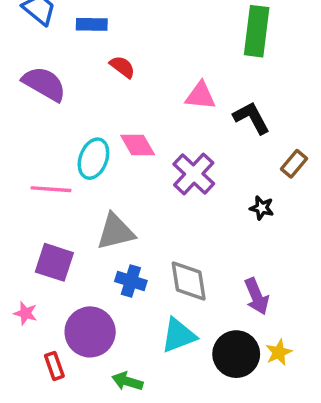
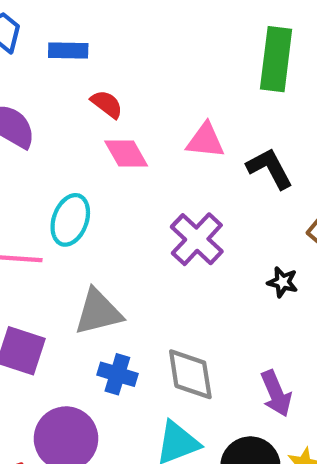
pink diamond: (138, 145) -> (126, 153), moved

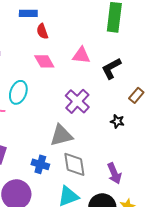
blue rectangle: (68, 51) -> (28, 13), moved
red semicircle: (107, 104) -> (42, 31), moved, turned -147
black L-shape: (270, 168) -> (111, 68), turned -90
gray triangle: (98, 312) -> (61, 135), moved

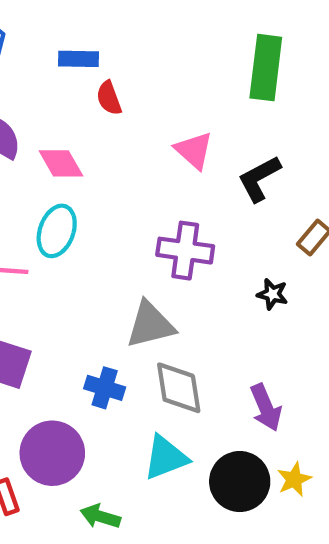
pink triangle: (81, 55) -> (194, 150), turned 36
pink diamond: (44, 61) -> (61, 163), moved
purple cross: (77, 101) -> (185, 251), turned -35

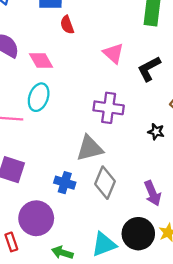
gray diamond: (179, 388) -> (105, 183), turned 32
cyan triangle: (166, 458) -> (104, 244), moved

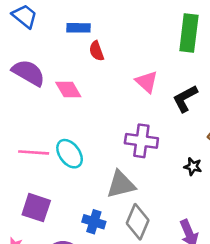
cyan ellipse: (39, 97) -> (70, 154), moved, turned -56

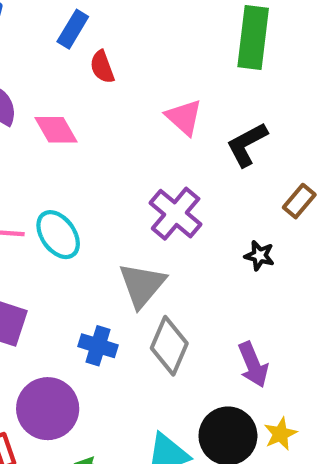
blue rectangle: (79, 28) -> (73, 29), turned -60
purple cross: (141, 141) -> (176, 214), turned 32
gray triangle: (121, 185) -> (142, 285), turned -36

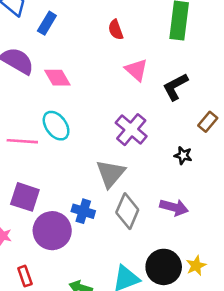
blue rectangle: (73, 29) -> (47, 23), moved
red semicircle: (102, 67) -> (116, 30), moved
cyan ellipse: (58, 235) -> (56, 126), moved
purple arrow: (253, 365) -> (174, 207), moved, turned -52
purple circle: (48, 409) -> (52, 231), moved

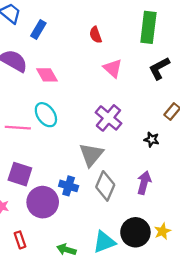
black L-shape: (175, 87) -> (159, 68), moved
purple arrow: (174, 207) -> (144, 183), turned -90

